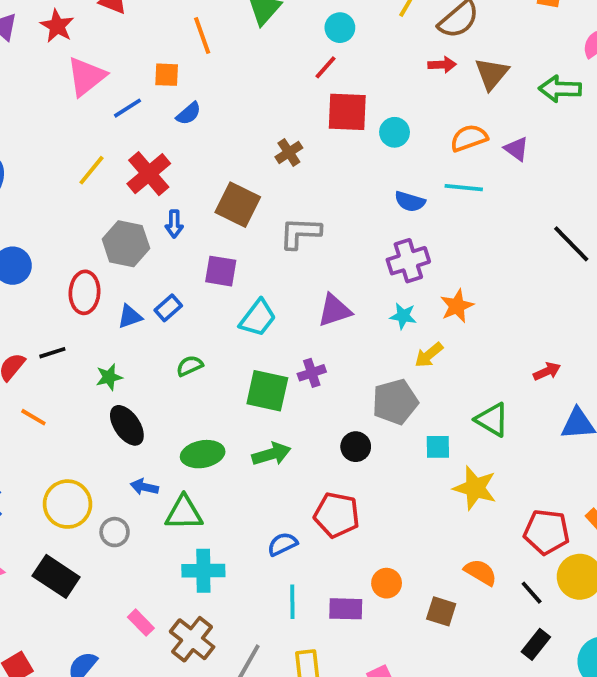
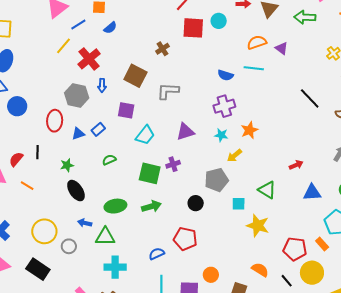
cyan circle: (395, 132) -> (219, 21), moved
yellow line: (92, 170) -> (64, 46), moved
black line: (52, 353) -> (37, 152), turned -72

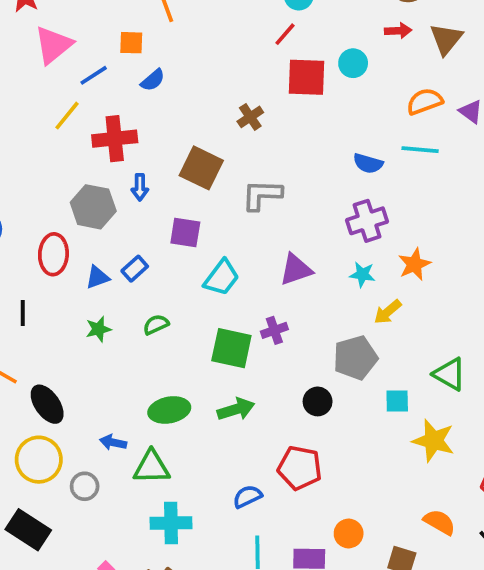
red cross: (89, 59) -> (115, 139), turned 35
green star: (67, 165) -> (98, 329), moved
black ellipse: (76, 191) -> (47, 404), moved

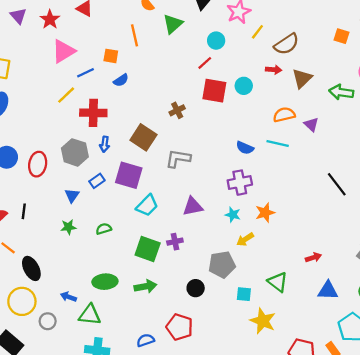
purple square: (185, 232) -> (129, 175), size x1.4
red ellipse: (53, 254) -> (38, 164), moved
blue rectangle: (135, 269) -> (97, 181), moved
blue triangle: (97, 277) -> (72, 195), turned -42

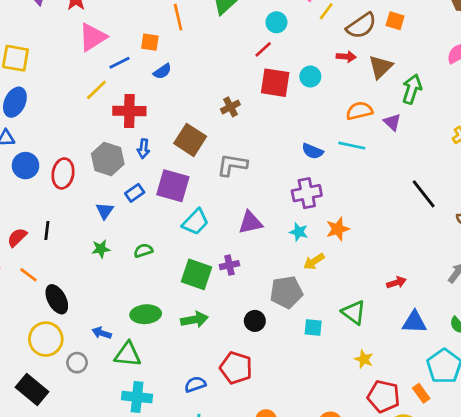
orange square: (341, 36) -> (395, 21), moved
green arrow: (341, 92) -> (412, 89), moved, turned 100
yellow star: (263, 321) -> (364, 359), moved, size x0.6

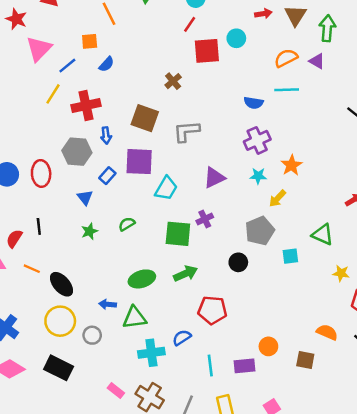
red pentagon: (236, 368) -> (212, 310), moved
blue semicircle: (195, 384) -> (182, 338), moved

